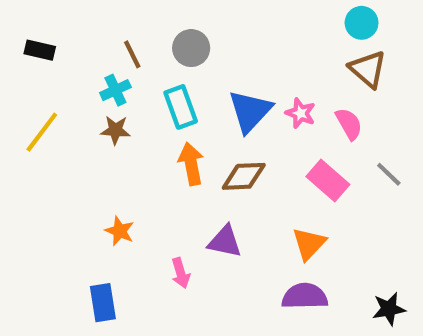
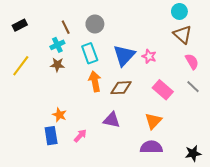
black rectangle: (40, 50) -> (20, 25), turned -40
pink semicircle: (349, 124) -> (192, 62), moved
pink arrow: (181, 273) -> (80, 136), moved, turned -120
blue rectangle: (103, 303) -> (51, 136), moved

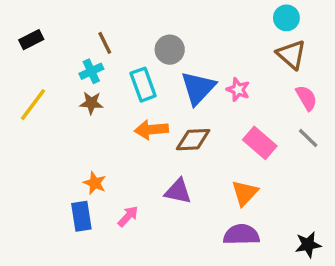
gray circle: (95, 24) -> (170, 50), moved
orange arrow: (95, 81) -> (151, 130), turned -84

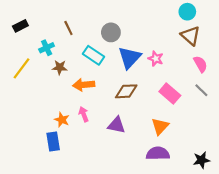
cyan cross: (91, 71) -> (47, 48), moved
cyan rectangle: (143, 85) -> (93, 55), turned -36
orange arrow: (151, 130) -> (84, 85), moved
pink arrow: (128, 216) -> (84, 114), moved, turned -64

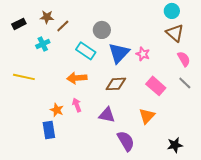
brown line: (68, 28) -> (63, 26), turned 72
brown star: (60, 67) -> (47, 17), moved
yellow line: (21, 68) -> (24, 77), moved, turned 65
purple semicircle: (158, 154) -> (126, 141), moved, turned 60
black star: (201, 160) -> (175, 145), moved

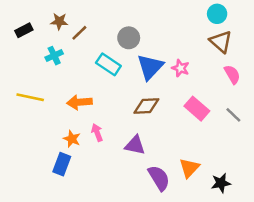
orange arrow: (77, 78) -> (79, 102), moved
gray line: (185, 83) -> (233, 115), moved
orange triangle: (147, 116) -> (189, 168), moved
blue rectangle: (49, 130) -> (62, 164), turned 30

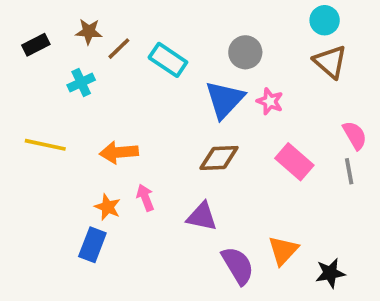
gray circle: (129, 38) -> (245, 52), moved
cyan rectangle: (108, 64) -> (168, 60), moved
pink semicircle: (232, 74) -> (355, 135), moved
gray line: (233, 115) -> (349, 171), turned 36

